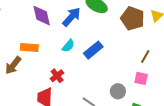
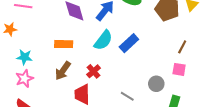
cyan semicircle: (68, 46) -> (103, 40), size x1.5
brown arrow: (13, 65) -> (63, 71), moved

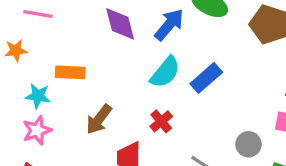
orange rectangle: (64, 44) -> (70, 72), moved
red cross: (93, 71) -> (161, 121), moved

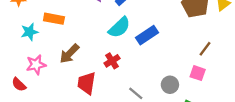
cyan star: (38, 96) -> (30, 32), turned -30
pink star: (37, 130) -> (36, 65), moved

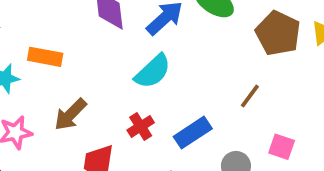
blue rectangle: (147, 35) -> (193, 133), moved
brown line: (205, 49) -> (250, 96), moved

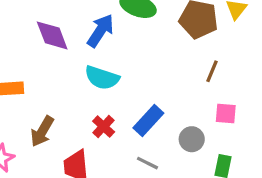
cyan semicircle: (153, 71) -> (102, 78), turned 76
brown line: (250, 96) -> (212, 71), moved

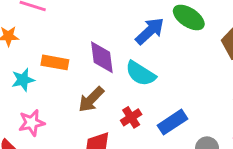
purple diamond: (52, 35) -> (102, 57), moved
brown arrow: (42, 131) -> (91, 99), moved

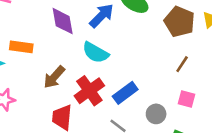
purple diamond: (102, 57) -> (63, 21), moved
red cross: (131, 117) -> (89, 91), size x1.6

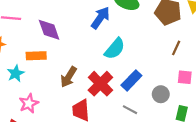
purple diamond: (63, 21) -> (49, 30), moved
cyan semicircle: (95, 53) -> (115, 49), moved, turned -70

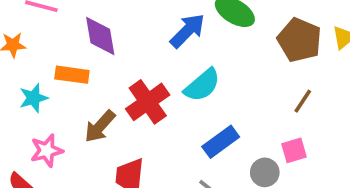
brown arrow: (68, 77) -> (100, 126), moved
pink square: (185, 77) -> (294, 150), moved, turned -32
red cross: (100, 84) -> (148, 102), moved

